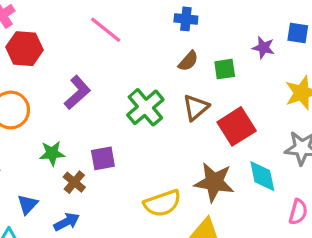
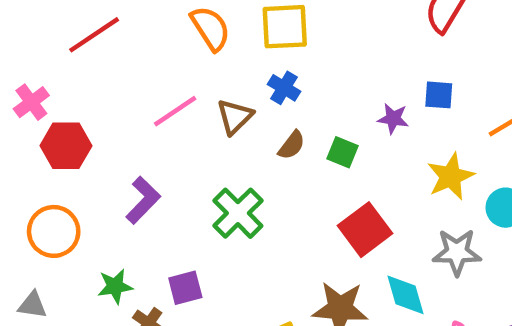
blue cross: (186, 19) -> (284, 88), turned 30
pink line: (106, 30) -> (175, 111), turned -68
green square: (225, 69) -> (343, 152), turned 35
brown triangle: (196, 107) -> (235, 117), moved

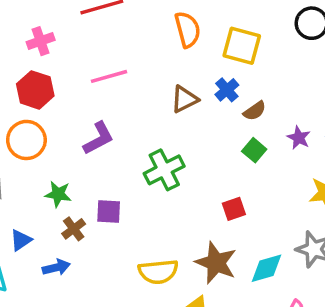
pink line: (175, 111) -> (109, 76), moved
brown semicircle: (292, 145) -> (255, 111), moved
red hexagon: (66, 146) -> (35, 90), moved
red square: (365, 230) -> (234, 209), moved, size x0.6
cyan diamond: (406, 295) -> (266, 268), turned 72

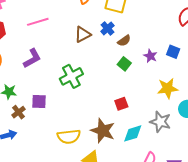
red square: (234, 209) -> (121, 104), moved

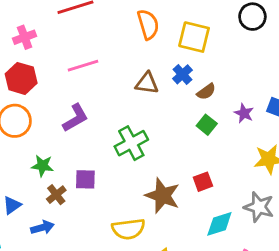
brown triangle: (83, 34) -> (147, 83), turned 36
brown star: (103, 131) -> (162, 196), moved

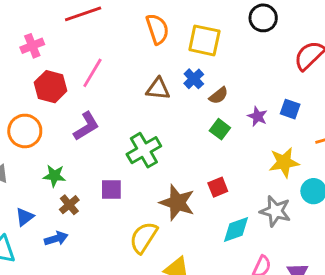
pink line: (83, 66) -> (92, 73), turned -40
red hexagon: (21, 78) -> (51, 87), moved
purple square: (85, 179) -> (111, 189), moved
yellow semicircle: (128, 229) -> (144, 237), turned 132

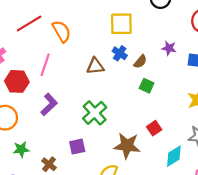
orange semicircle: (157, 29) -> (62, 31), moved
purple star: (257, 116) -> (169, 48), moved
green star: (54, 176) -> (21, 149), moved

